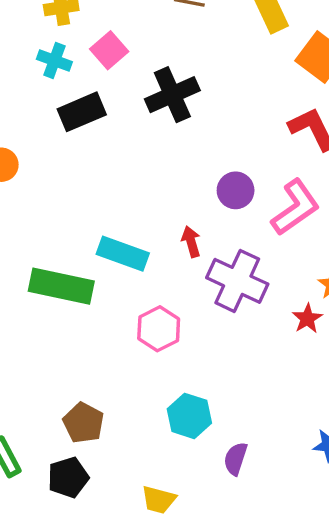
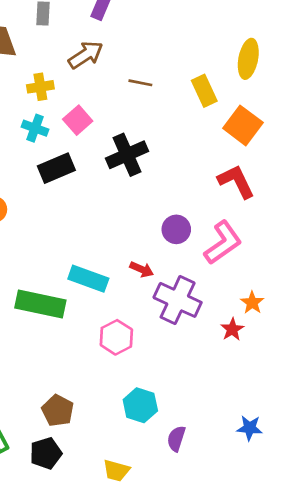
red arrow: (191, 242) -> (142, 269), turned 130

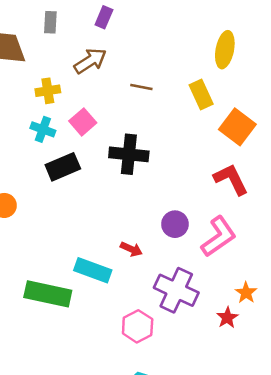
yellow ellipse: (248, 59) -> (225, 50), moved
black cross: (127, 155) -> (129, 154), turned 30
red arrow: (142, 269) -> (131, 249), moved
pink hexagon: (116, 337) -> (138, 326), moved

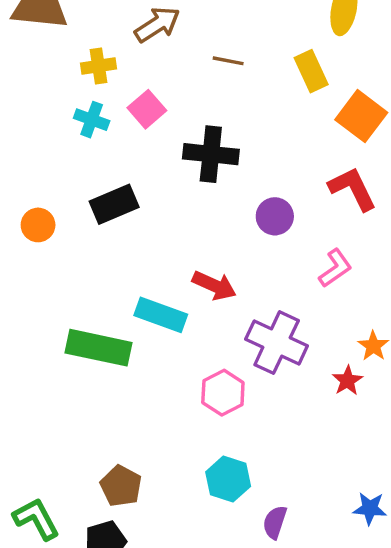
black rectangle: (63, 167) -> (114, 204), moved
purple circle: (175, 224) -> (275, 216), moved
pink L-shape: (219, 237) -> (335, 268), size x0.7
red arrow: (131, 249) -> (214, 285), size x1.4

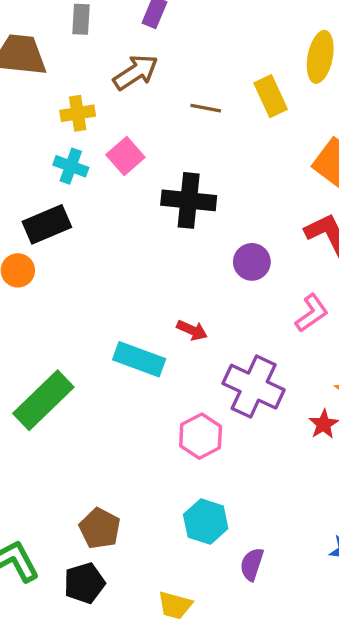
yellow rectangle: (311, 71) -> (271, 96), moved
black rectangle: (114, 204) -> (47, 224), moved
red arrow: (214, 285) -> (192, 330), size x0.7
green rectangle: (99, 348) -> (43, 400), moved, turned -56

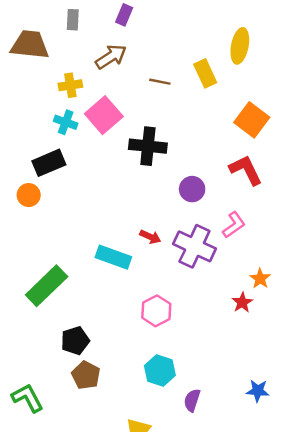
pink square: (125, 156) -> (104, 115), size x1.4
purple cross: (254, 387) -> (194, 246), moved
black pentagon: (84, 583) -> (75, 341), moved

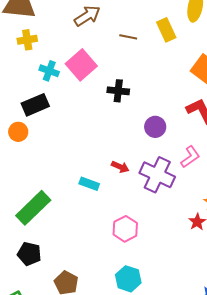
yellow cross: (70, 85) -> (27, 40), moved
black cross: (148, 146) -> (118, 91), size x0.7
cyan rectangle: (113, 257) -> (89, 184), size x0.7
black pentagon: (75, 341) -> (29, 254), moved, turned 30

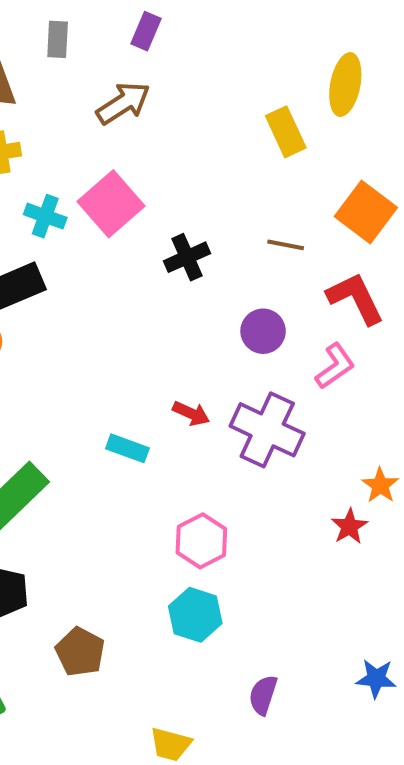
brown line: (128, 37) -> (286, 245), moved
black cross: (118, 91) -> (187, 257), turned -30
pink L-shape: (190, 157) -> (335, 366), moved
cyan hexagon: (128, 279) -> (195, 615), moved

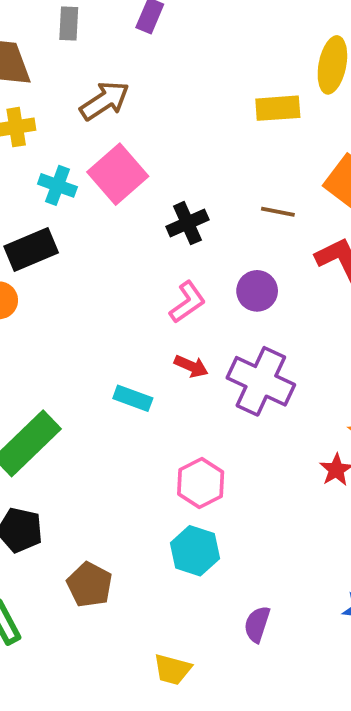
brown arrow: (123, 103) -> (105, 101), moved
yellow rectangle: (286, 132) -> (278, 108), turned -69
pink L-shape: (335, 366) -> (187, 302), moved

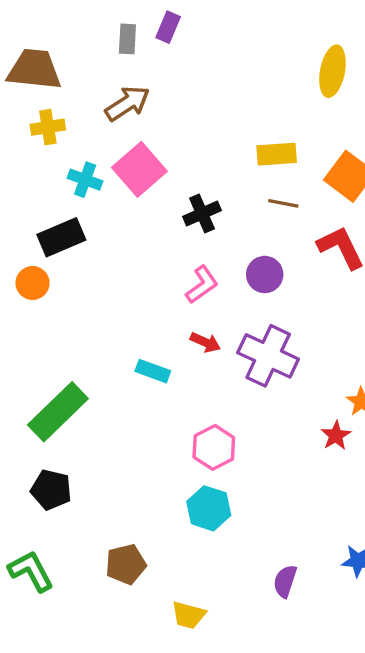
gray rectangle: (69, 23) -> (127, 39), moved
yellow rectangle: (278, 108) -> (277, 154), moved
brown pentagon: (89, 585) -> (126, 564), moved, turned 30
purple semicircle: (257, 624) -> (285, 581), moved

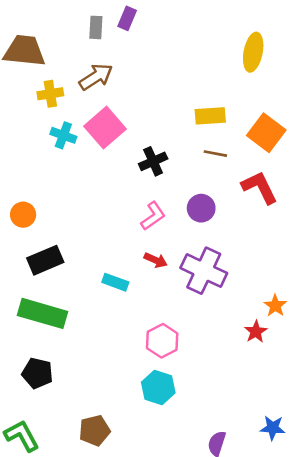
yellow cross: (48, 127) -> (50, 94), moved
black rectangle: (61, 237) -> (45, 260), moved
green rectangle: (58, 412) -> (43, 313), turned 60

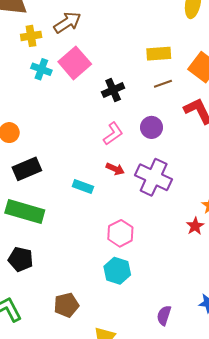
brown line: (215, 154) -> (163, 84), turned -30

